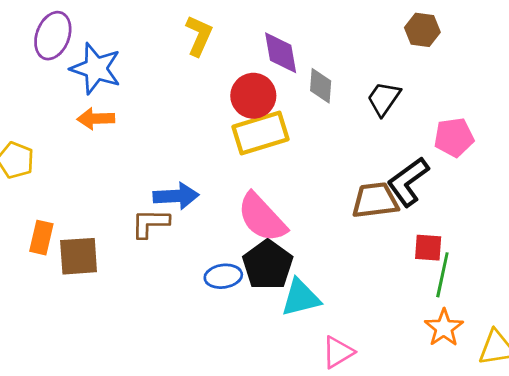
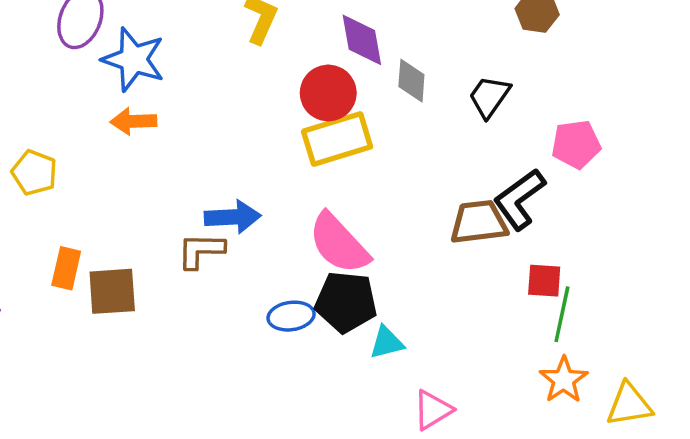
black pentagon: (268, 265) -> (346, 302), turned -30
cyan triangle: (301, 298) -> (387, 343), size x0.7

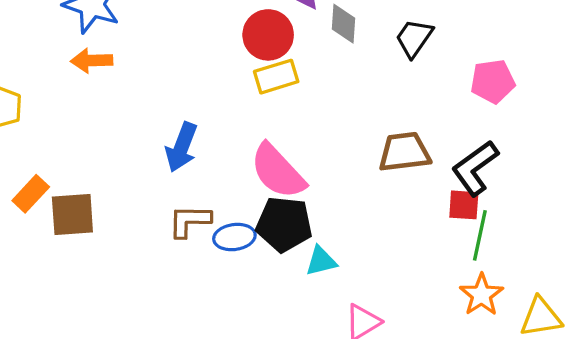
yellow rectangle: (337, 139) -> (276, 77), size x0.7
black L-shape: (519, 199) -> (475, 168), moved
blue arrow: (233, 217) -> (181, 147), turned 114
brown L-shape: (201, 251) -> (190, 221), moved
orange rectangle: (66, 268) -> (31, 194), turned 30

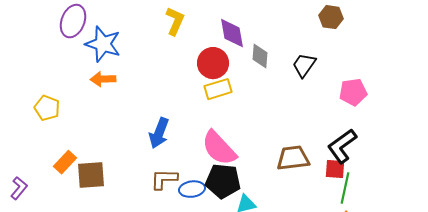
brown trapezoid: (404, 152) -> (293, 158), moved

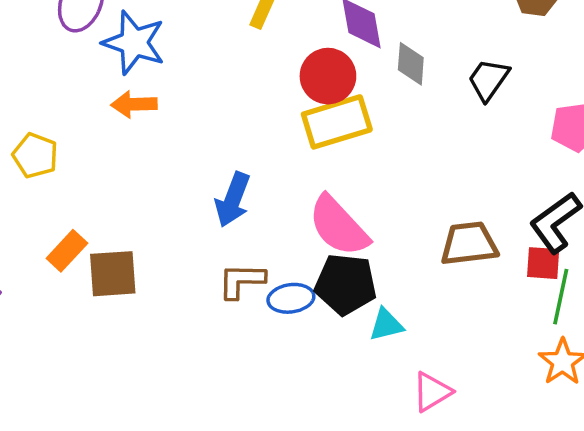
yellow rectangle: (218, 89) -> (337, 122), size x1.4

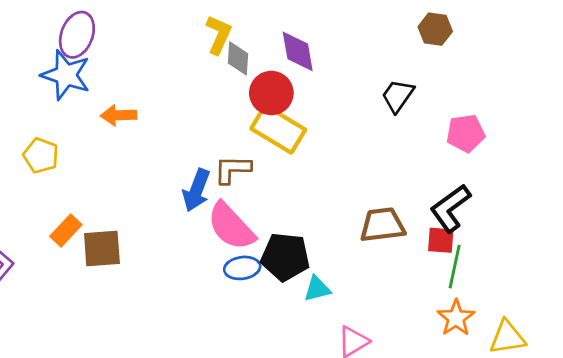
blue star: (134, 43) -> (66, 75), moved
gray diamond: (411, 64) -> (238, 58), moved
yellow rectangle: (337, 122) -> (278, 129), turned 48
pink semicircle: (339, 226) -> (231, 226), moved
brown L-shape: (242, 281) -> (232, 169), moved

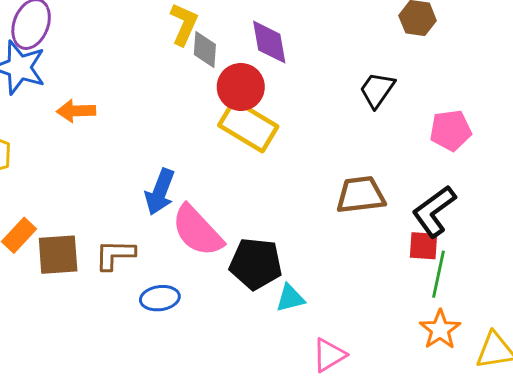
brown L-shape: (232, 169) -> (115, 255), moved
brown trapezoid: (382, 225) -> (361, 195), moved
blue ellipse: (242, 268) -> (160, 298), moved

